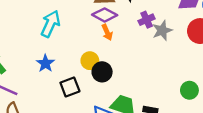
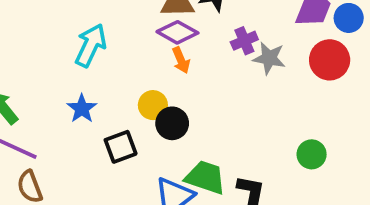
gray star: (162, 30) -> (269, 58), turned 30

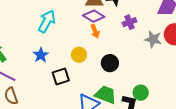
gray star: (269, 58) -> (153, 39), moved
black circle: (172, 123) -> (110, 63), moved
green circle: (312, 154) -> (141, 93), moved

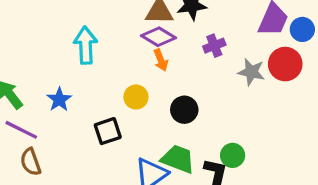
cyan arrow: (47, 21) -> (86, 45), turned -30
blue star: (41, 55) -> (59, 100), moved

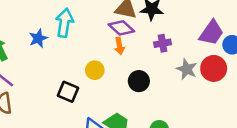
blue star: (59, 100) -> (38, 38), moved
black circle: (184, 110) -> (139, 81), moved
black square: (108, 131) -> (68, 92), turned 30

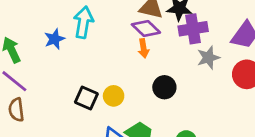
purple cross: (163, 43) -> (193, 29), moved, size x1.5
gray star: (187, 69) -> (208, 58), moved, turned 30
yellow circle: (95, 70) -> (114, 96), moved

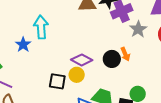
purple diamond: (146, 28) -> (82, 60), moved
orange arrow: (144, 48) -> (125, 54), moved

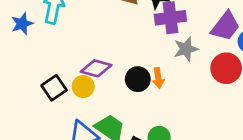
purple diamond: (82, 60) -> (96, 68), turned -30
black square: (57, 81) -> (54, 88), turned 30

